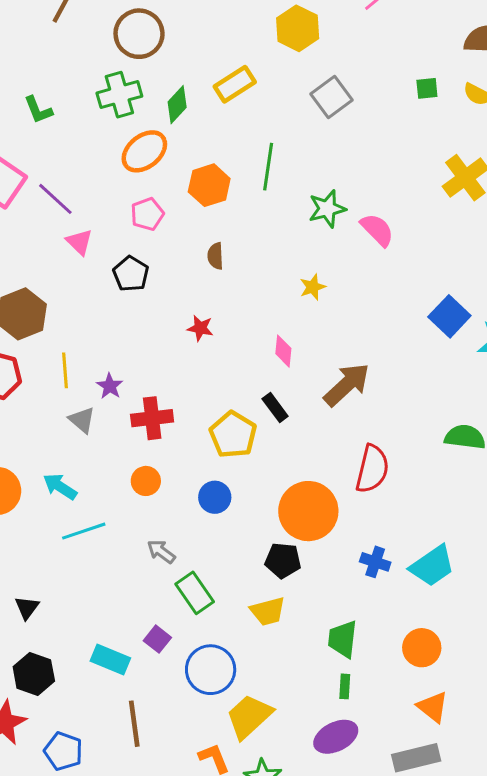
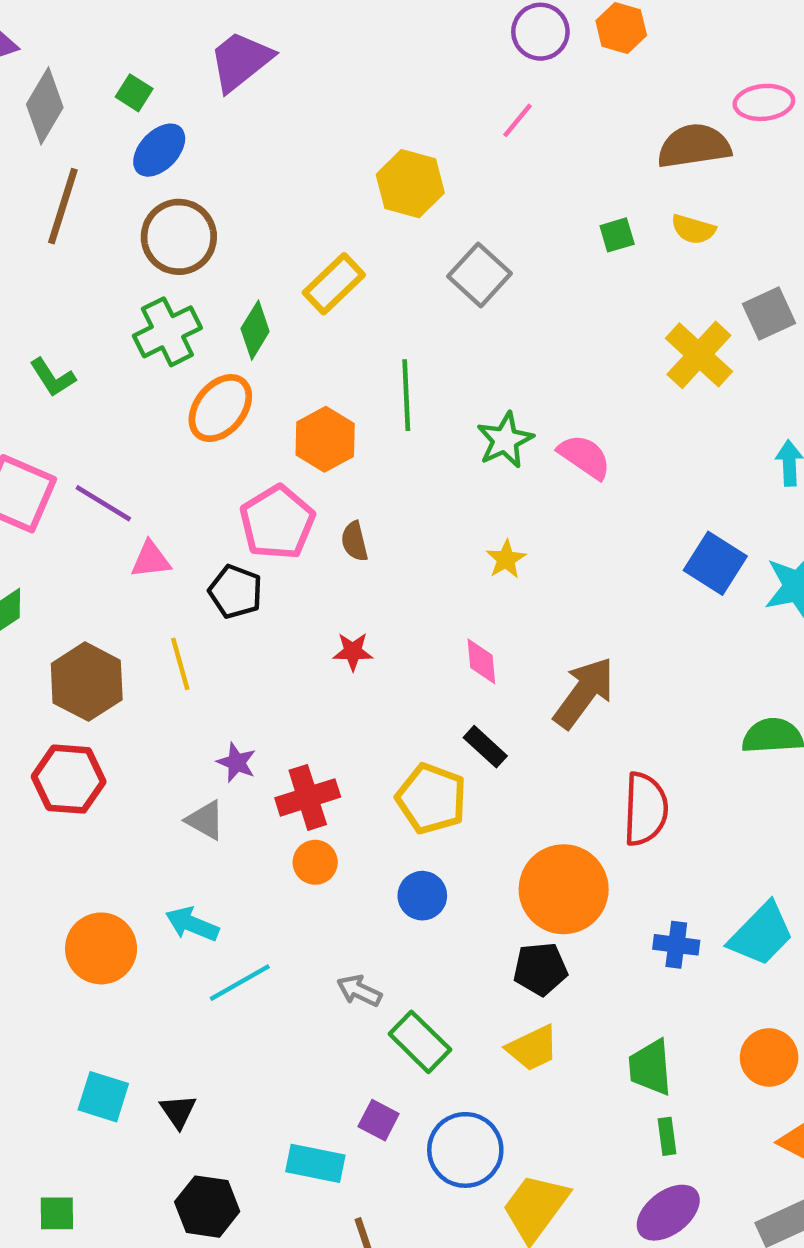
pink pentagon: (147, 214) -> (277, 522), moved, size x1.5
pink triangle: (79, 242) -> (151, 560), turned -40
yellow line: (65, 370) -> (180, 664), moved
orange circle: (146, 481) -> (315, 862), moved

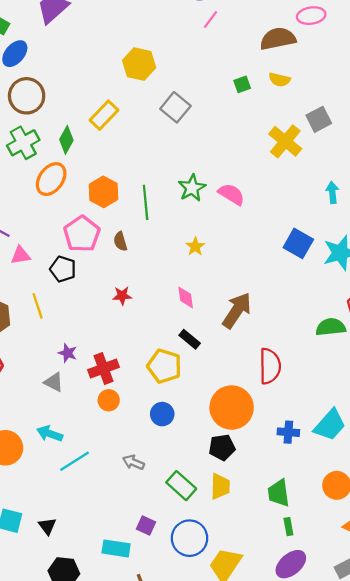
pink line: (517, 120) -> (210, 20), moved
green line: (406, 395) -> (146, 202), moved
green rectangle: (420, 1042) -> (181, 486), moved
yellow trapezoid: (533, 1048) -> (220, 486), turned -60

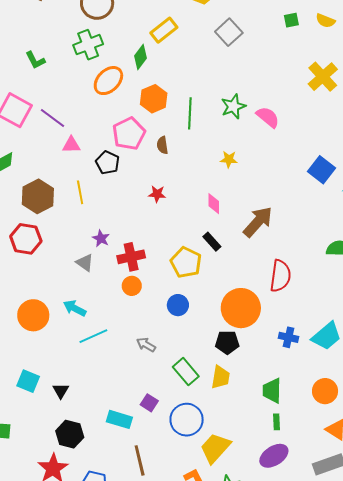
green diamond: (66, 140) -> (141, 57), moved
yellow star: (195, 247) -> (229, 159), turned 30

